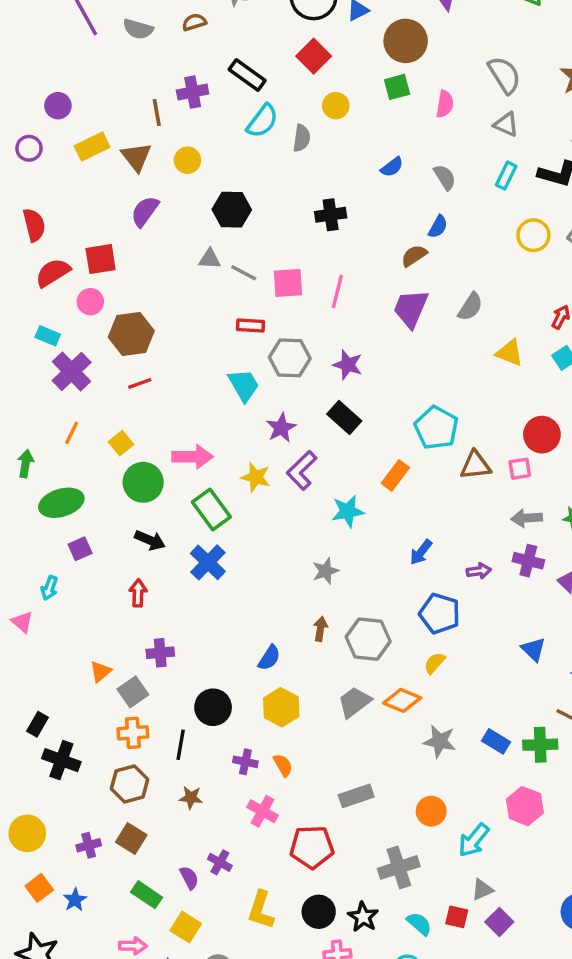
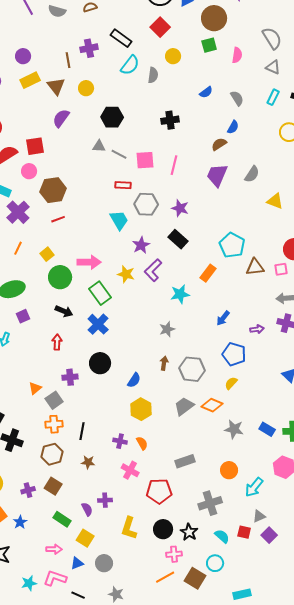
purple circle: (58, 106) -> (23, 56), moved
black circle: (213, 707) -> (100, 363), moved
purple cross: (220, 862) -> (105, 500), turned -32

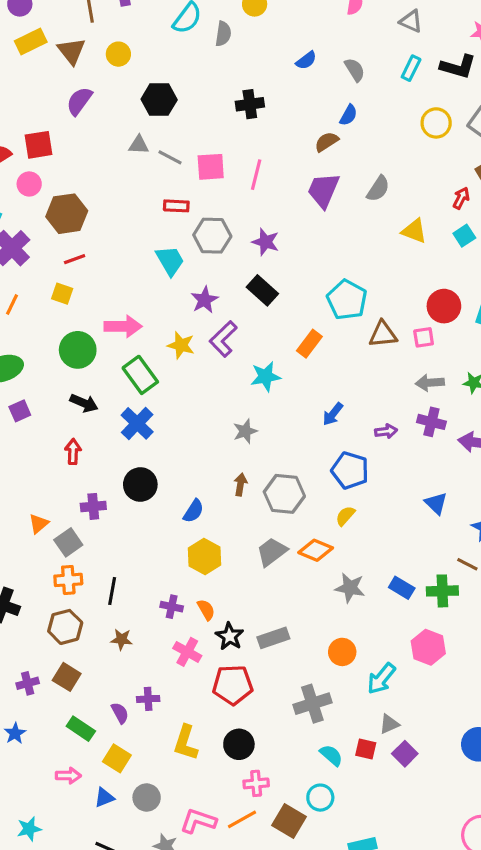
yellow square: (47, 254) -> (62, 294), moved, turned -32
black star: (189, 532) -> (230, 636), moved
pink L-shape: (55, 578) -> (198, 821), moved

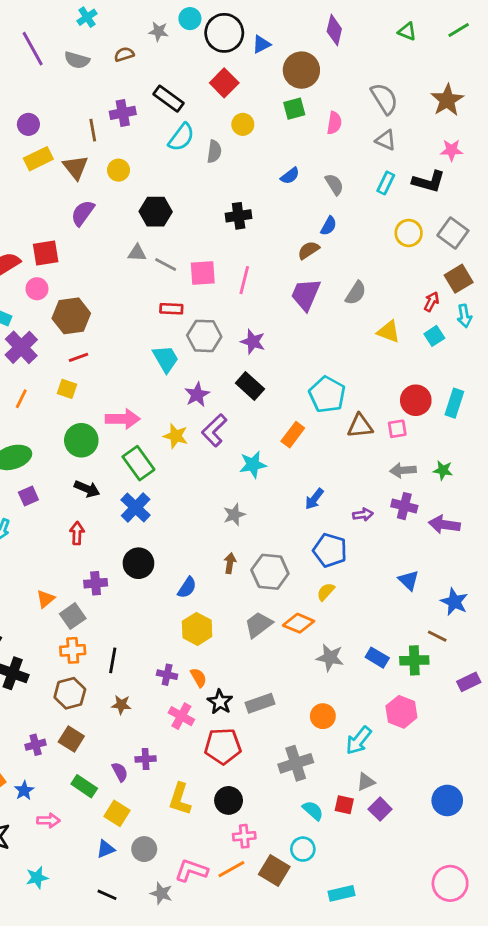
pink arrow: (68, 776) -> (48, 820), moved

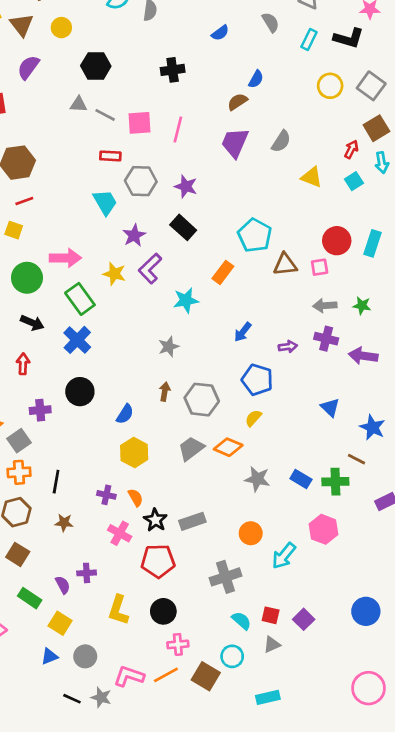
gray semicircle: (334, 184) -> (271, 22), moved
gray triangle: (366, 782) -> (272, 644), moved
black line: (107, 895) -> (72, 699), moved

